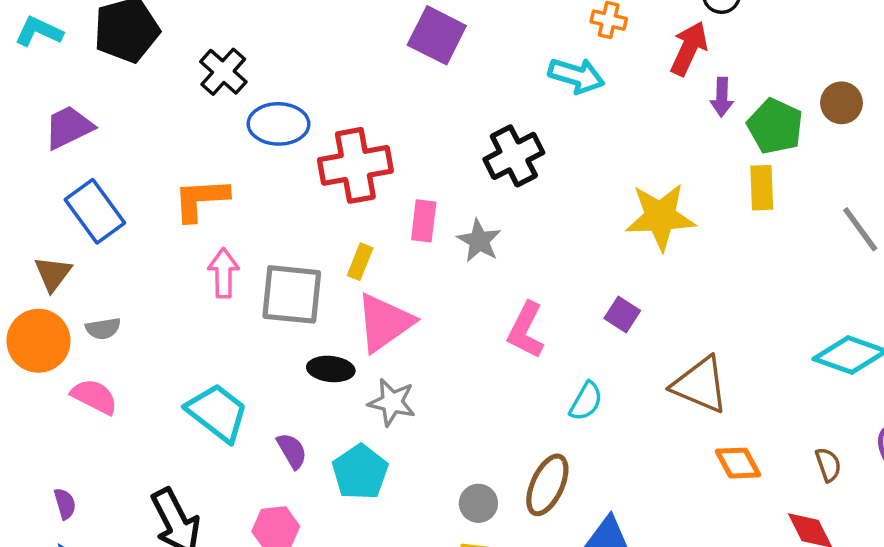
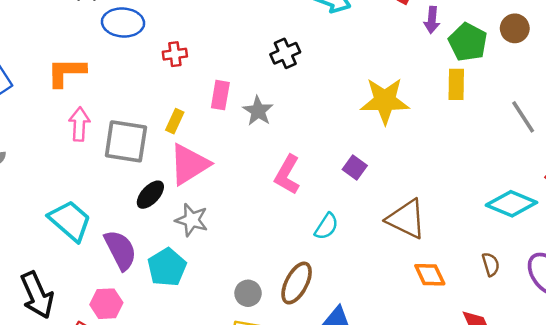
black cross: (514, 156) -> (285, 53), size x0.7
red cross: (355, 165) -> (175, 54), size x0.5
black ellipse: (331, 369) -> (150, 195), turned -56
purple semicircle: (292, 451) -> (120, 250), size x1.6
brown semicircle: (828, 465) -> (491, 264), moved

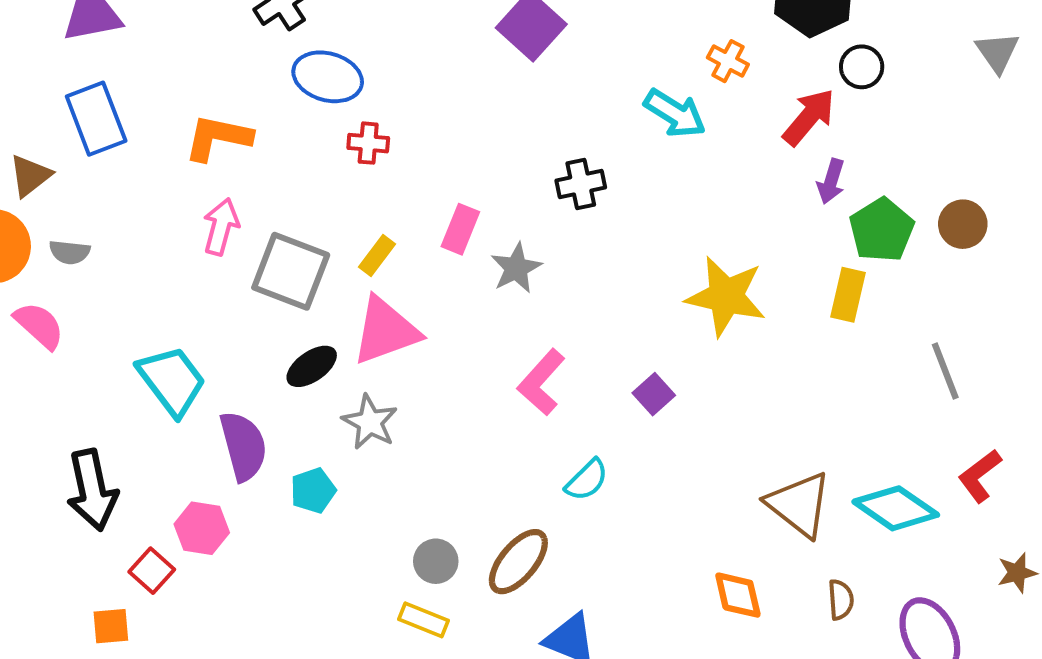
red cross: (175, 54) -> (368, 143), moved
brown triangle: (406, 219) -> (799, 504), moved
cyan pentagon: (167, 267) -> (313, 490), size x0.7

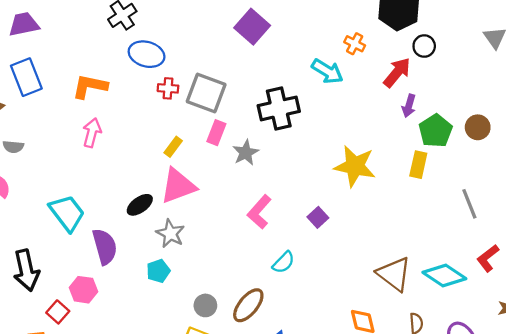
black cross: (581, 184) -> (279, 108), size x1.6
gray square: (291, 271) -> (206, 93), moved
cyan pentagon: (313, 490) -> (158, 271), moved

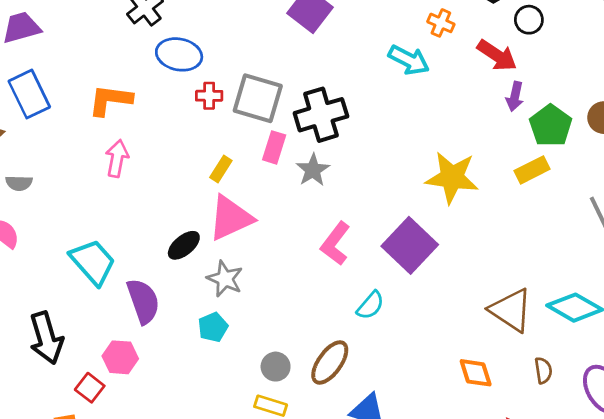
red arrow: (397, 72) -> (497, 55), turned 88
black cross: (279, 108) -> (321, 115), moved
yellow rectangle: (418, 165) -> (532, 170), turned 55
purple square: (318, 217) -> (410, 245), size x2.0

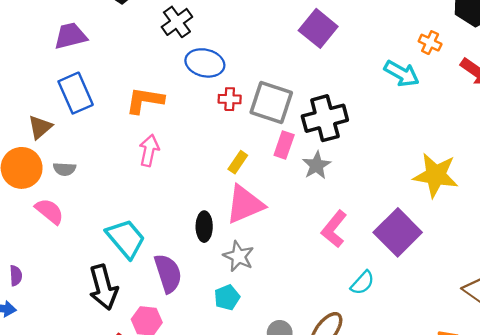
black ellipse: (184, 245) -> (204, 227), turned -52
black arrow: (46, 338) -> (103, 287), moved

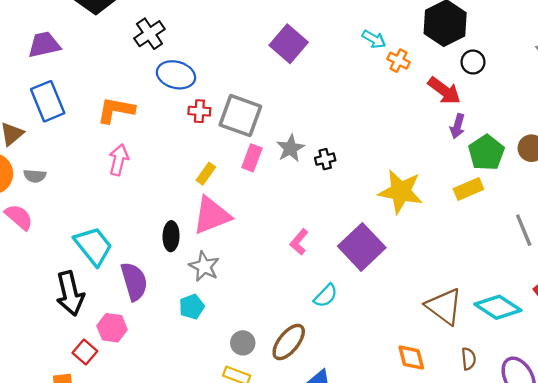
cyan arrow: (402, 74) -> (374, 39), moved, size x0.7
black cross: (325, 118) -> (325, 159), moved, size x0.5
gray star: (317, 165) -> (291, 148), moved
pink L-shape: (334, 229) -> (299, 242), size x0.7

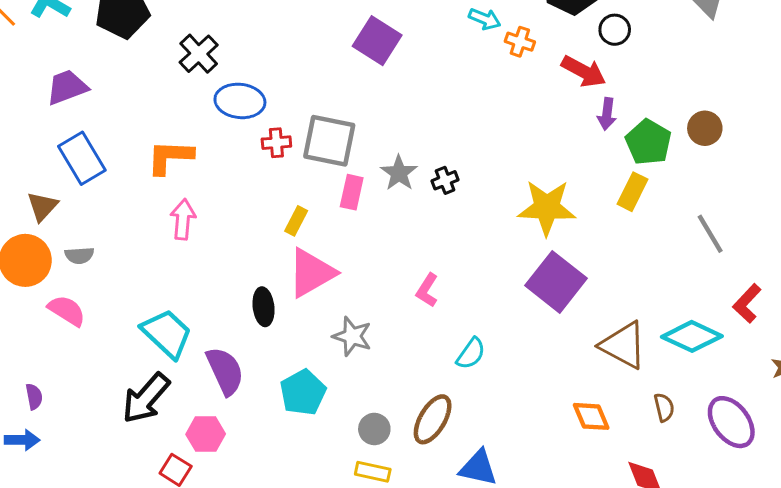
yellow rectangle: (468, 189) -> (632, 192), turned -32
purple square: (362, 247) -> (556, 282), moved
gray star: (204, 266) -> (352, 336), moved
black arrow: (70, 293) -> (146, 398), turned 63
cyan pentagon: (192, 307) -> (303, 392), size x1.4

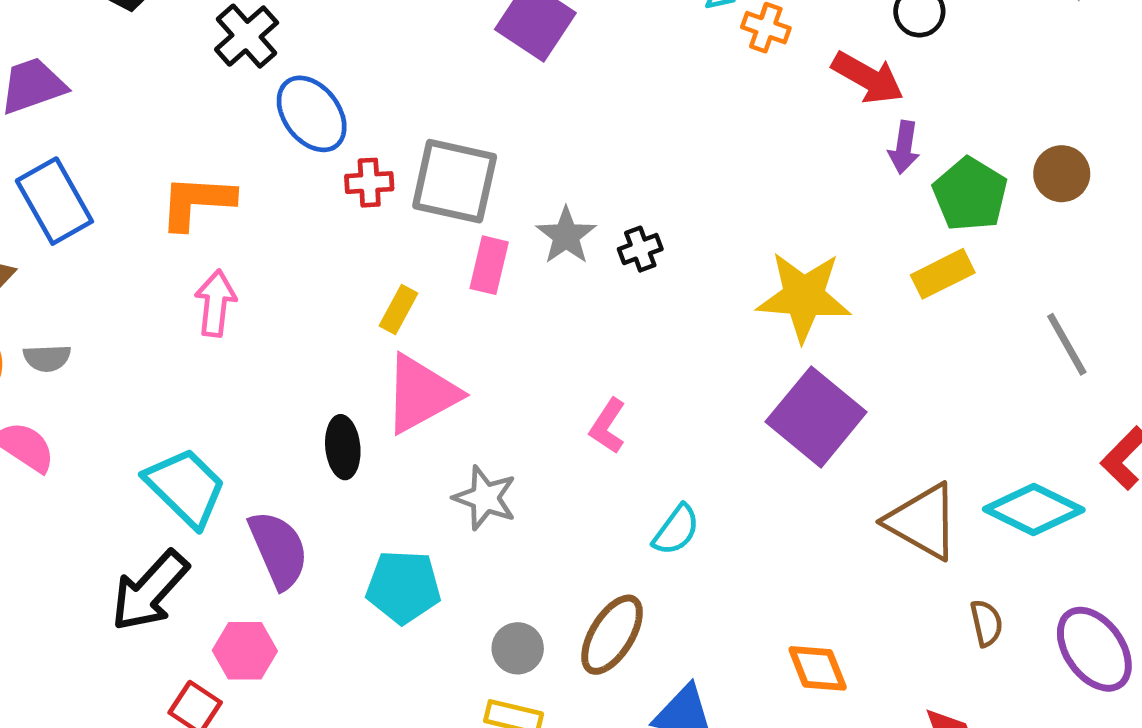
blue ellipse: (240, 101) -> (312, 114), turned 45
yellow rectangle: (632, 192) -> (943, 274), turned 36
cyan pentagon: (303, 392) -> (403, 587), turned 30
orange diamond: (591, 416) -> (818, 668), moved

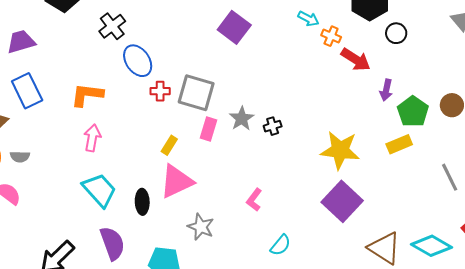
red arrow: (868, 78) -> (356, 60), moved
cyan trapezoid: (186, 487) -> (99, 190), moved

